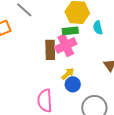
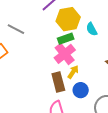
brown rectangle: (50, 50) -> (58, 82), moved
yellow arrow: (68, 74) -> (73, 72), moved

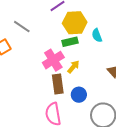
pink cross: (65, 54) -> (53, 60), moved
yellow arrow: (73, 72) -> (73, 67), moved

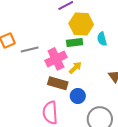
gray line: (22, 27) -> (30, 50), moved, turned -54
brown rectangle: (58, 84) -> (58, 83), turned -72

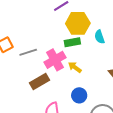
yellow arrow: (75, 68) -> (75, 67), turned -96
brown rectangle: (58, 83) -> (39, 82), moved, turned -42

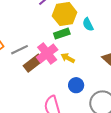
brown rectangle: (39, 82) -> (33, 63), moved

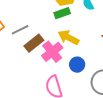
pink cross: (47, 53) -> (52, 52), moved
yellow arrow: (68, 58) -> (68, 37), size x1.5

